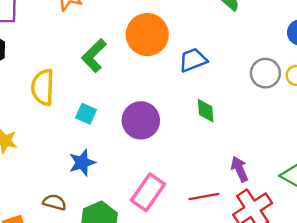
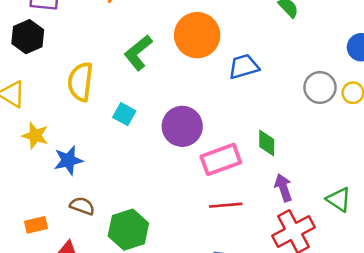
green diamond: (206, 111) -> (267, 143), moved
blue star: (82, 163) -> (68, 160), moved
pink rectangle: (148, 192) -> (221, 159), moved, turned 30
red line: (204, 197) -> (226, 205), moved

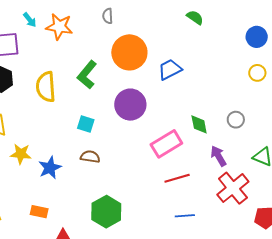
yellow semicircle: (80, 82) -> (46, 87), moved
gray circle: (320, 87) -> (236, 120), moved, size x0.7
purple circle: (182, 126) -> (130, 105), moved
brown semicircle: (82, 206) -> (90, 157), moved
orange rectangle: (36, 225) -> (39, 212), moved, turned 36

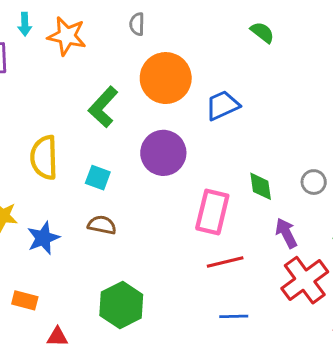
cyan arrow: (30, 20) -> (25, 24), turned 35
yellow semicircle: (46, 87) -> (44, 157), moved
pink rectangle: (166, 144) -> (212, 212), turned -48

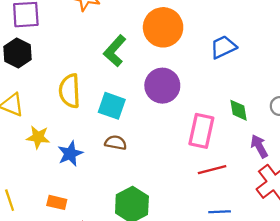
blue trapezoid: (222, 105) -> (223, 47), moved
cyan square: (98, 178) -> (112, 106), size x1.4

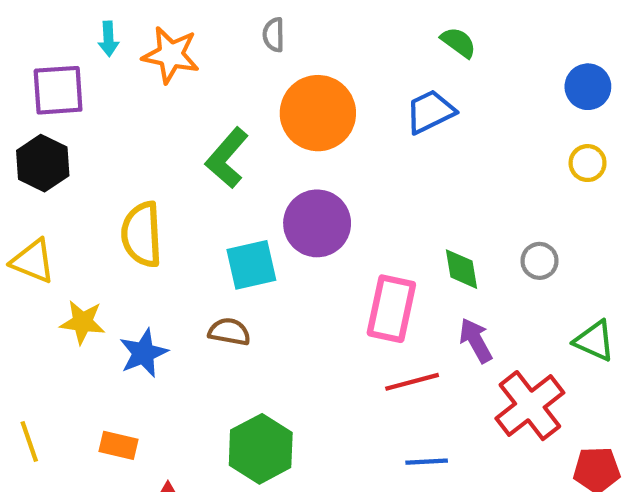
blue trapezoid: (223, 47) -> (430, 112), moved
cyan square: (112, 106) -> (251, 265), moved, turned -32
purple arrow: (259, 146) -> (476, 340), moved

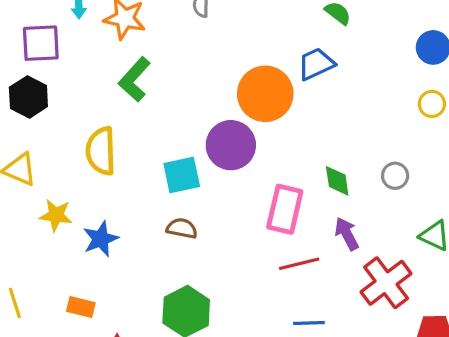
orange circle: (318, 113) -> (265, 94), moved
green L-shape: (227, 158) -> (135, 79), moved
brown semicircle: (229, 332) -> (182, 228), moved

